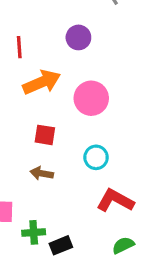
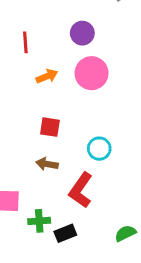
orange arrow: (42, 82) -> (47, 76), size x0.6
pink circle: (91, 98) -> (92, 73), moved
red L-shape: (115, 201) -> (81, 190), moved, turned -84

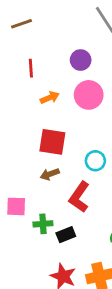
red square: (50, 127) -> (52, 142), size x1.5
brown arrow: (47, 164) -> (50, 174), turned -30

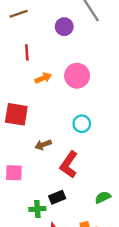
purple circle: (81, 60) -> (64, 27), moved
red square: (52, 142) -> (16, 114), moved
cyan circle: (95, 161) -> (82, 124), moved
green cross: (43, 224) -> (37, 209), moved

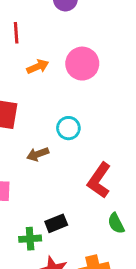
cyan circle: (82, 124) -> (68, 128), moved
red L-shape: (69, 165) -> (99, 180), moved
green semicircle: (103, 197) -> (116, 223), turned -91

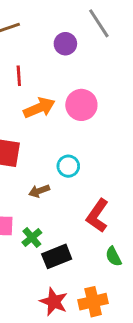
orange arrow: (38, 67) -> (39, 108), size x1.5
black rectangle: (56, 223) -> (57, 256), size x1.4
green cross: (30, 239) -> (32, 238), moved, turned -36

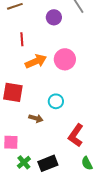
brown arrow: (39, 191) -> (36, 118), turned -144
green cross: (32, 238) -> (24, 162), moved

